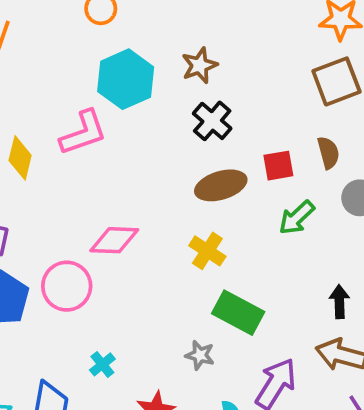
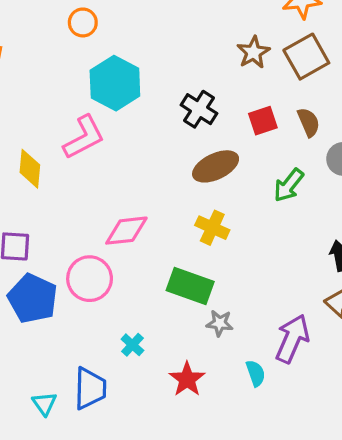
brown star: (200, 65) -> (253, 52), moved
red square: (278, 166) -> (263, 121), moved
green rectangle: (238, 313) -> (190, 286), moved

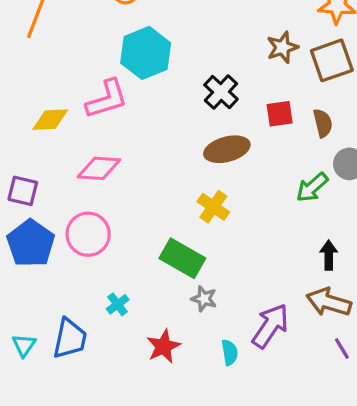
yellow diamond: (30, 169) -> (50, 120), turned 72
green arrow: (289, 185) -> (312, 187), moved
pink diamond: (126, 231) -> (99, 168), moved

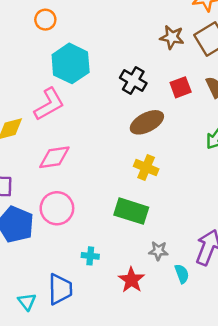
brown star: (282, 47) -> (172, 37), turned -30
gray star: (204, 299) -> (158, 251), moved
cyan cross: (118, 304) -> (90, 256), turned -35

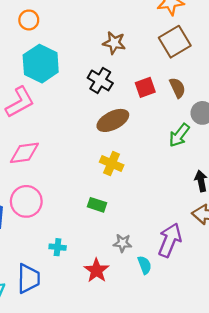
orange circle: (45, 20) -> (29, 20), moved
brown star: (172, 37) -> (114, 43), moved
green rectangle: (131, 211) -> (97, 205), size x0.6

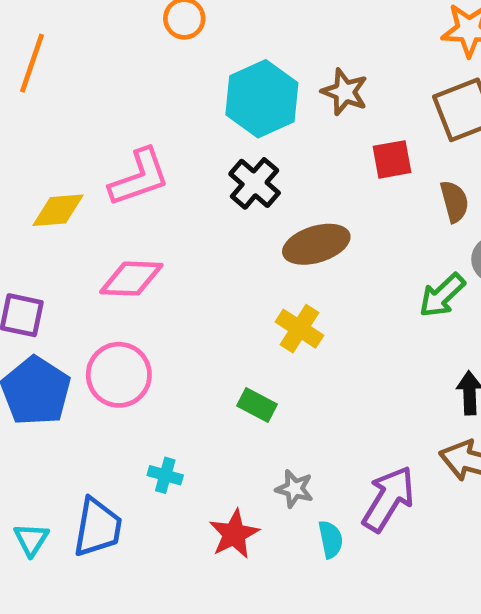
cyan hexagon: (41, 64) -> (262, 99), moved
black cross: (100, 80) -> (255, 183), moved
red square: (145, 87) -> (392, 159), moved

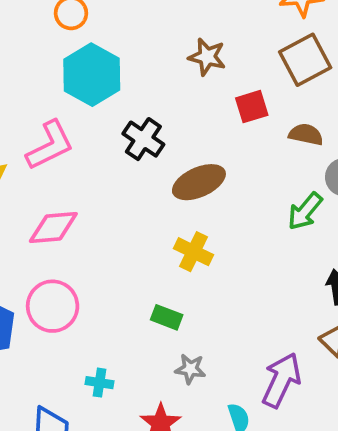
cyan hexagon: (262, 99) -> (92, 75), moved
brown semicircle: (454, 201) -> (306, 134), turned -56
gray star: (294, 489) -> (190, 369), moved

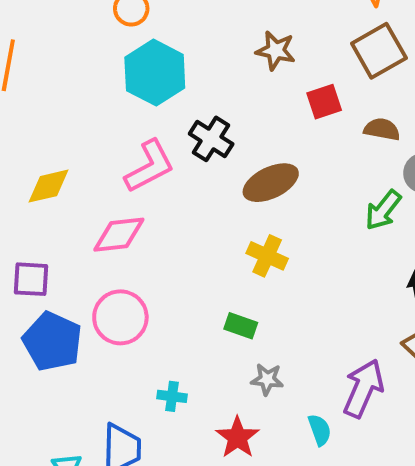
pink L-shape: (50, 145) -> (149, 166), moved

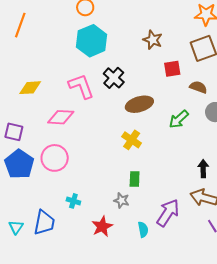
pink L-shape: (149, 166) -> (81, 86), turned -92
green arrow: (383, 210) -> (179, 119), moved
green rectangle: (241, 326) -> (135, 179), moved, turned 63

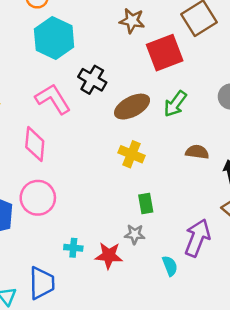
red square: (172, 69) -> (165, 53), size x1.6
brown semicircle: (198, 87) -> (197, 152), moved
pink diamond: (61, 117) -> (35, 144), turned -76
green arrow: (179, 119) -> (175, 104), moved
red star: (102, 226) -> (109, 255), moved, turned -30

